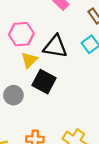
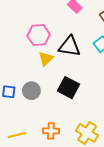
black square: (44, 82) -> (69, 88), moved

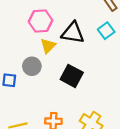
gray circle: (31, 91) -> (32, 66), moved

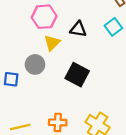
black triangle: (73, 33) -> (78, 29), size x0.7

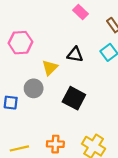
pink hexagon: (44, 17) -> (20, 43), moved

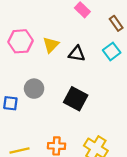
yellow triangle: (50, 68) -> (51, 45), moved

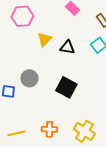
pink hexagon: (21, 41) -> (22, 16), moved

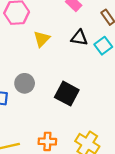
black triangle: (67, 47) -> (79, 38), moved

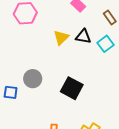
yellow triangle: (42, 39) -> (61, 38), moved

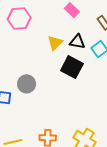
black square: (72, 88) -> (72, 67), moved

